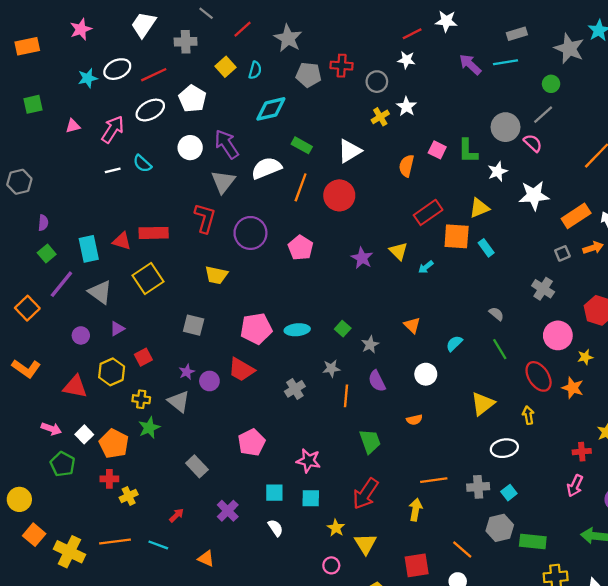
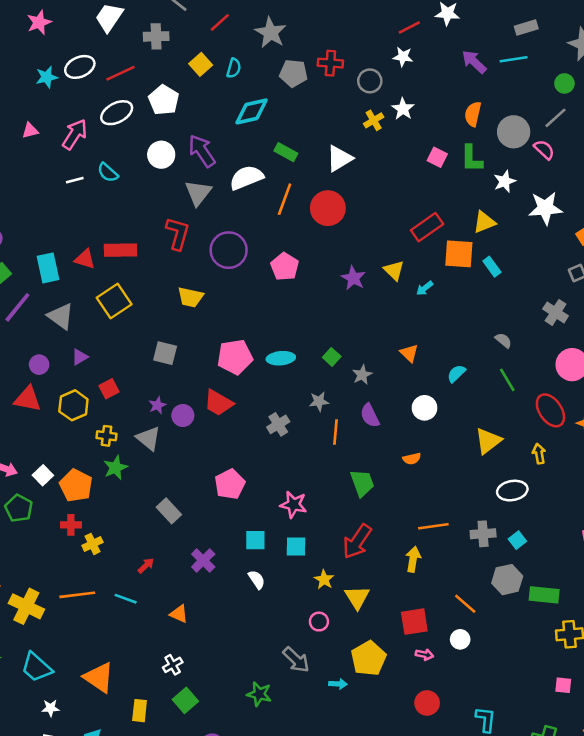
orange semicircle: (406, 166) -> (473, 114), moved
red triangle: (75, 387) -> (28, 399), moved

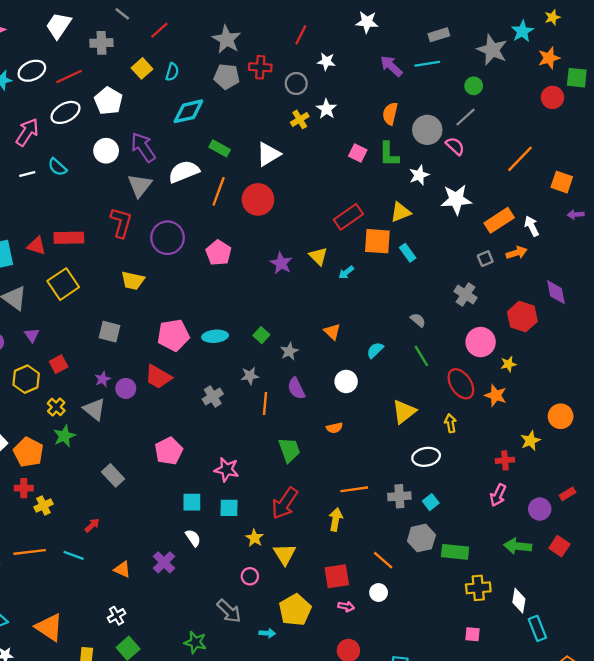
red line: (409, 27) -> (301, 35), moved, turned -36
gray star: (271, 33) -> (227, 39), moved
purple triangle: (80, 357) -> (32, 335), turned -35
yellow cross: (107, 436) -> (56, 407), turned 36
purple cross: (203, 560) -> (164, 562), moved

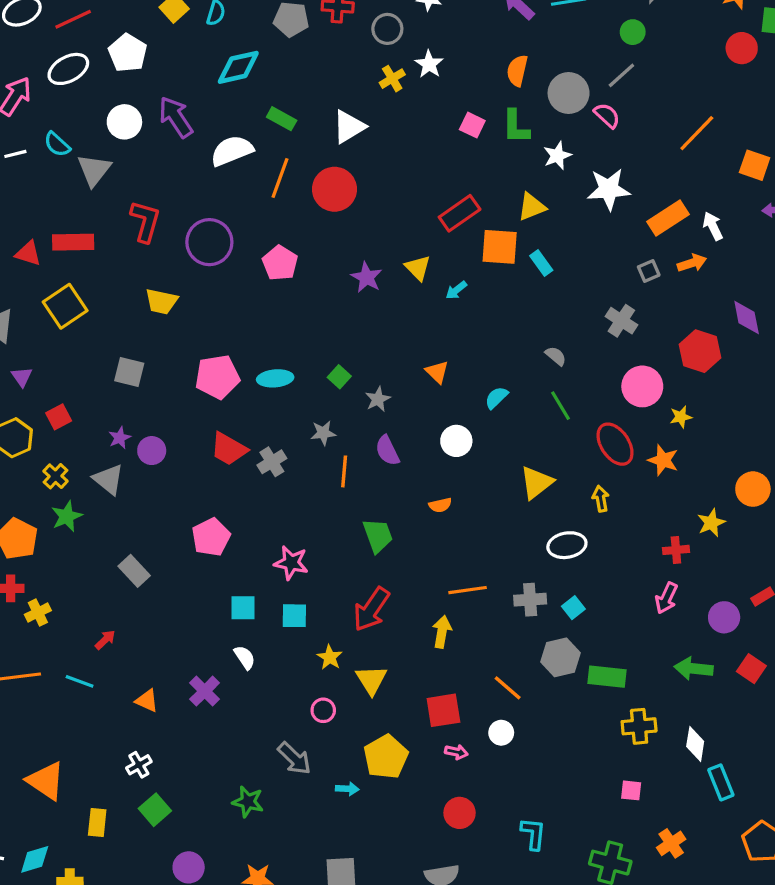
gray triangle: (140, 186) -> (94, 170), moved
red trapezoid: (158, 377) -> (229, 449), moved

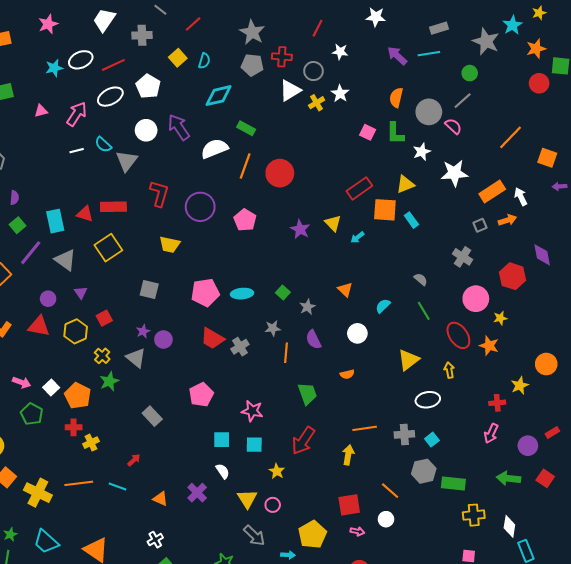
white triangle: (349, 127) -> (290, 90), moved
yellow triangle: (371, 680) -> (247, 499), moved

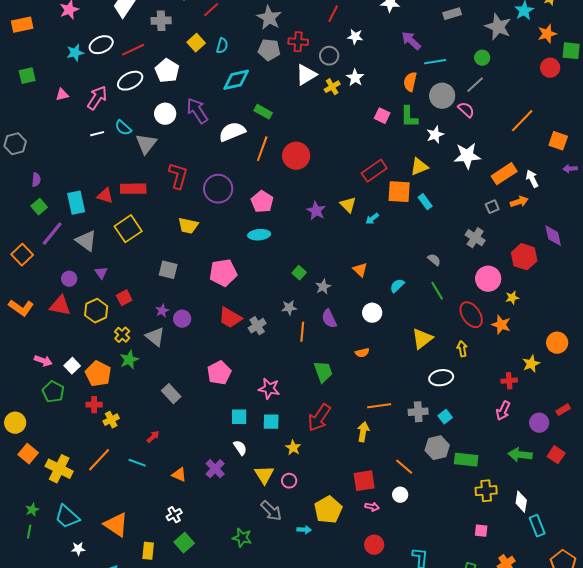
cyan line: (429, 54) -> (435, 62), moved
cyan ellipse: (242, 294) -> (259, 235), moved
orange line: (79, 483) -> (99, 460), turned -40

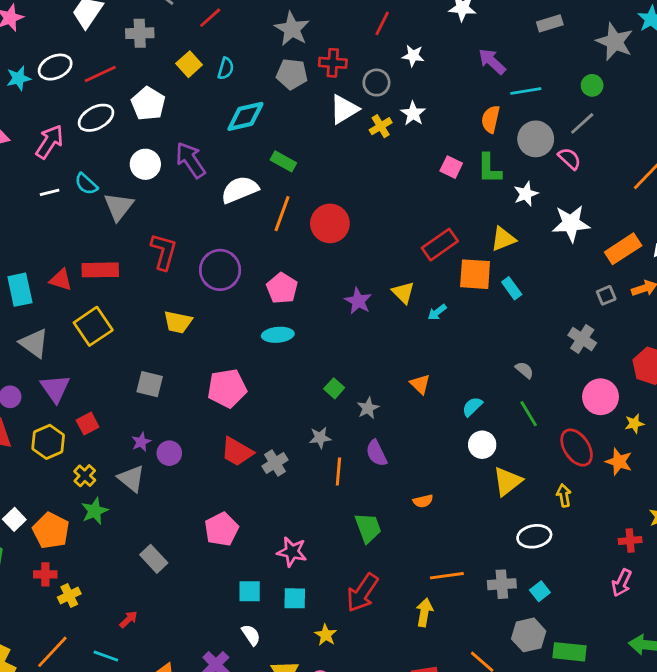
purple triangle: (101, 273) -> (55, 388), size x1.6
white circle: (372, 313) -> (482, 445), moved

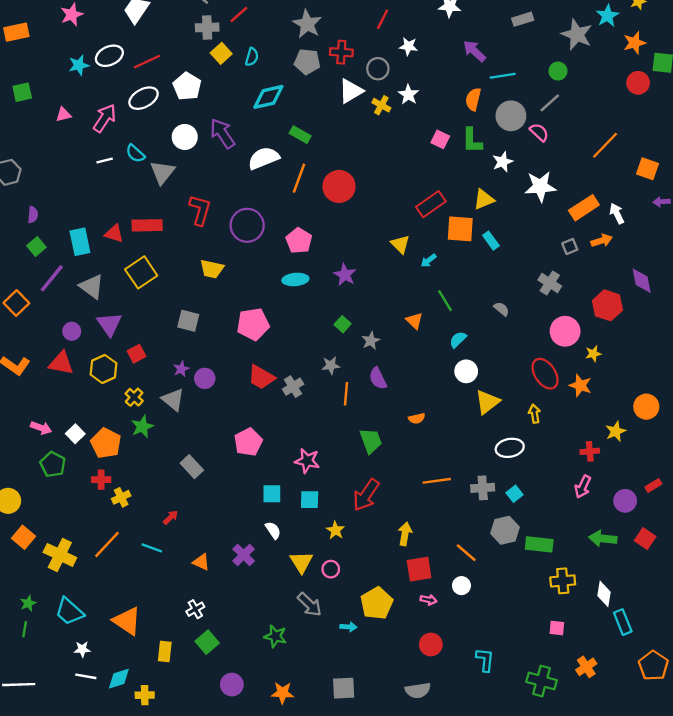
gray cross: (140, 33) -> (207, 27), moved
yellow cross: (381, 126) -> (381, 105), turned -30
purple star: (358, 301) -> (345, 275), moved
green line: (529, 414) -> (445, 301), moved
yellow arrow: (424, 612) -> (405, 534), moved

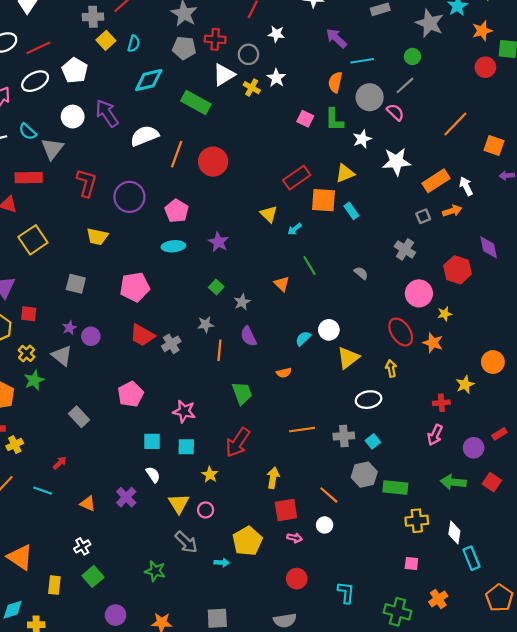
green rectangle: (300, 135) -> (196, 103), moved, size x1.5
red rectangle: (147, 225) -> (29, 178), moved
cyan semicircle: (458, 340) -> (303, 338), moved
red square: (136, 354) -> (29, 314), turned 35

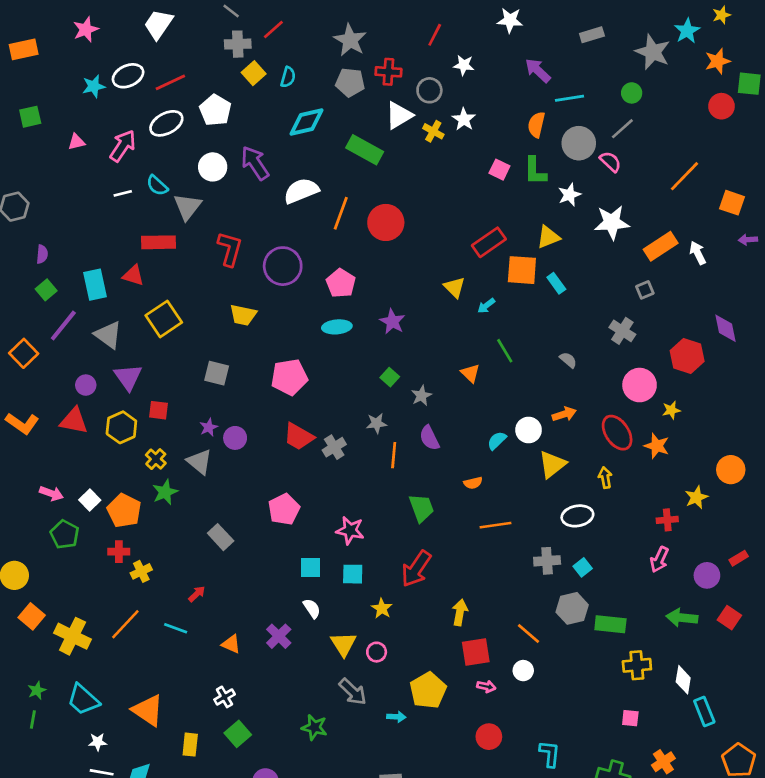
orange arrow: (452, 211) -> (564, 414), moved
orange line: (302, 430) -> (495, 525), moved

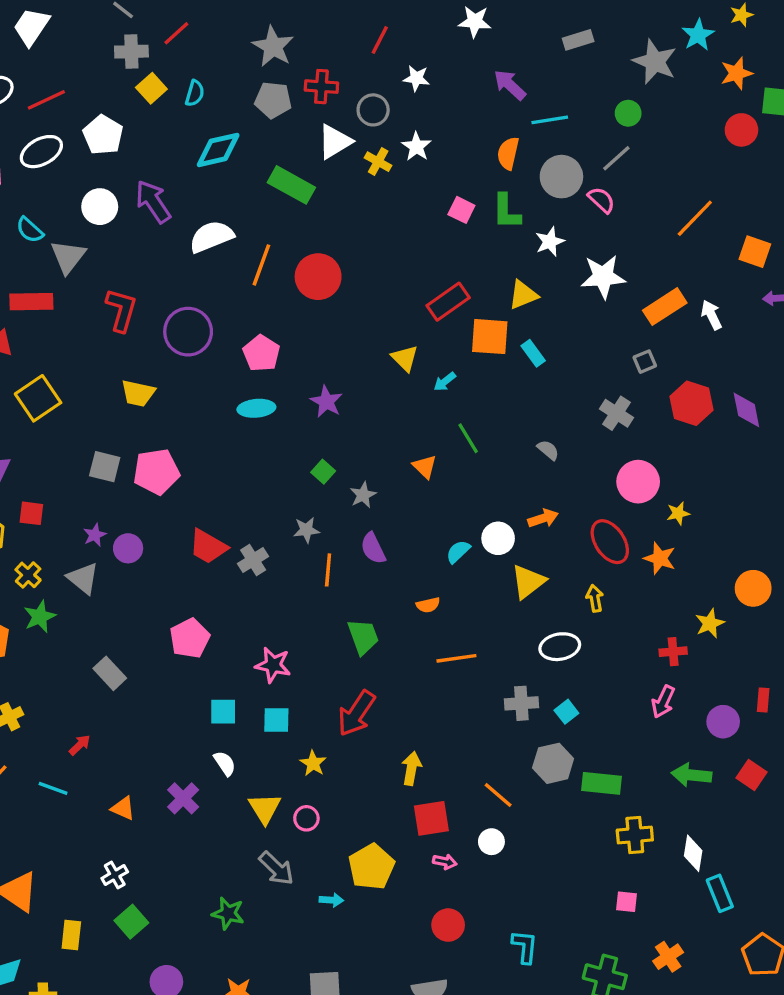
red hexagon: (687, 356) -> (691, 403), moved
pink pentagon: (289, 377) -> (156, 472), moved
red rectangle: (739, 558) -> (763, 700), turned -54

